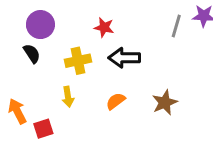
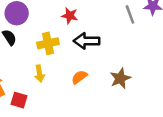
gray line: (176, 26) -> (130, 14), turned -36
red square: (43, 129) -> (19, 100), turned 35

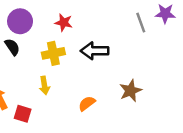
red star: (70, 16) -> (64, 23), moved
orange semicircle: (79, 77) -> (87, 103), moved

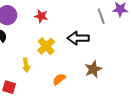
black arrow: (95, 51) -> (78, 38), moved
yellow cross: (53, 53) -> (46, 46), moved, turned -30

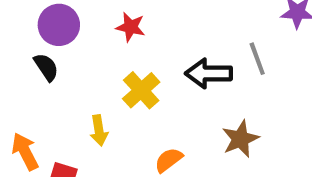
gray line: (101, 16) -> (257, 59), moved

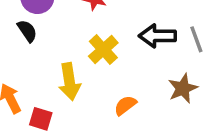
gray line: (257, 59) -> (196, 39), moved
yellow arrow: (99, 130) -> (69, 82), size x1.5

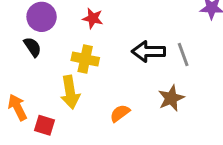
yellow cross: (103, 49) -> (85, 59), moved, turned -36

